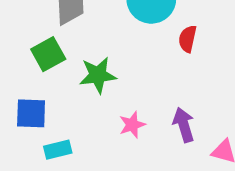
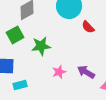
red semicircle: (188, 39) -> (88, 27), turned -56
purple arrow: (184, 125) -> (86, 72), turned -42

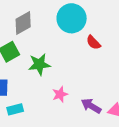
purple arrow: (86, 72) -> (91, 106), moved

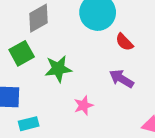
purple arrow: (91, 106) -> (122, 79), moved

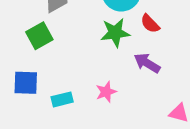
green star: (58, 69) -> (115, 33), moved
cyan rectangle: (29, 124) -> (62, 99), moved

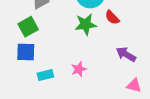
purple arrow: (147, 63) -> (126, 54), moved
blue square: (26, 83) -> (26, 52), moved

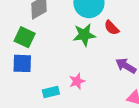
green square: (28, 27) -> (25, 37), turned -36
cyan rectangle: (45, 75) -> (51, 92), moved

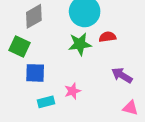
red semicircle: (112, 28) -> (107, 37), turned 126
blue square: (22, 63) -> (35, 73), moved

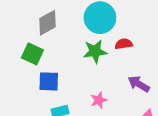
pink star: (73, 91) -> (99, 100), moved

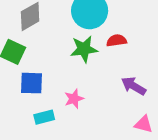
pink star: (99, 100) -> (74, 99), moved

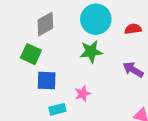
red semicircle: (117, 41) -> (133, 29), moved
purple arrow: (134, 86) -> (133, 70), moved

